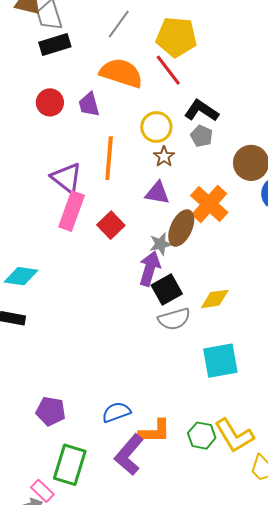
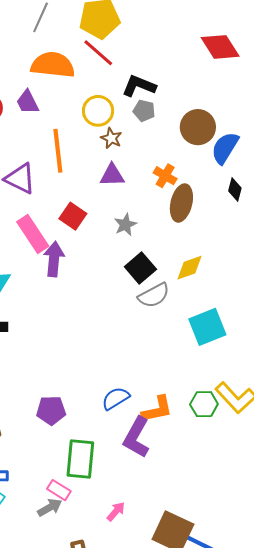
orange cross: (209, 204) -> (165, 176), size x0.6
pink rectangle: (72, 211) -> (33, 234), moved, turned -42
brown ellipse: (181, 228) -> (181, 203), moved
purple arrow: (150, 269) -> (54, 259), moved

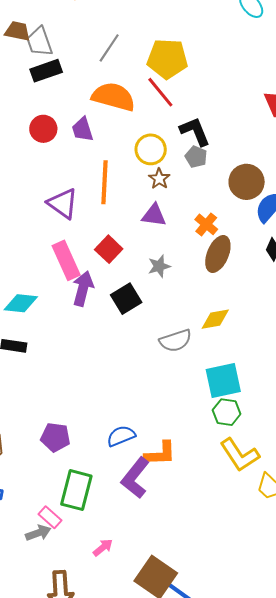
black L-shape: (139, 86) -> (195, 131), turned 36
black square: (140, 268) -> (126, 299), moved
green hexagon: (204, 404) -> (227, 412), moved

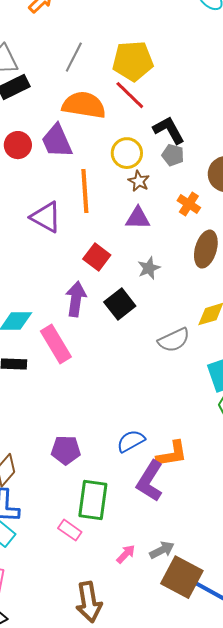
purple trapezoid: (83, 129) -> (57, 141), size x1.4
orange cross: (206, 224) -> (189, 204), moved
pink rectangle: (66, 260) -> (56, 344), moved
gray arrow: (38, 533) -> (162, 550), moved

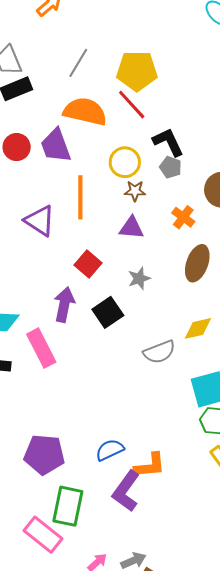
brown star: (139, 181) -> (135, 191), turned -30
purple pentagon: (66, 450) -> (44, 455), size x1.4
pink rectangle: (70, 530) -> (43, 535), size x1.6

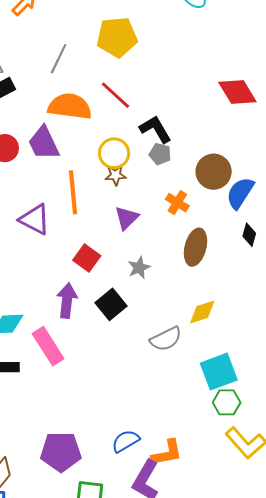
yellow pentagon: (137, 71) -> (117, 37), moved
brown star: (135, 191) -> (116, 175), moved
purple triangle: (131, 228) -> (127, 218), turned -44

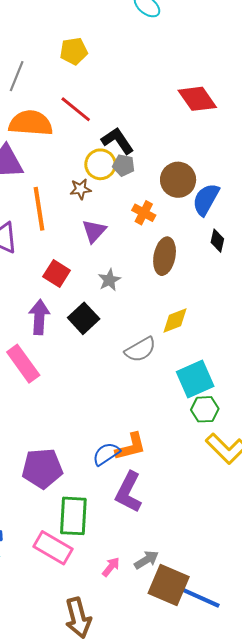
yellow pentagon: (117, 37) -> (74, 51), size x0.7
yellow circle: (114, 153) -> (100, 164), moved
orange L-shape: (167, 453) -> (131, 447), moved

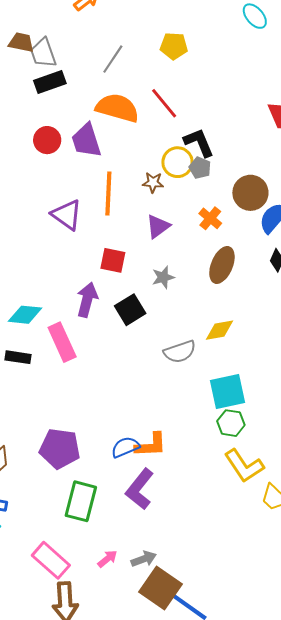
red square: (57, 273) -> (113, 260), turned -32
pink rectangle: (53, 548) -> (51, 560), moved

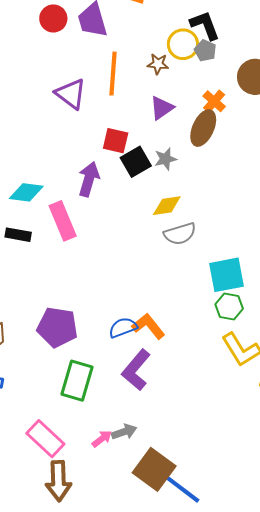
brown ellipse: (222, 265) -> (203, 128), moved
black square: (130, 310) -> (136, 162), moved
yellow diamond: (219, 330) -> (167, 206), moved
orange L-shape: (151, 445) -> (148, 326), turned -128
gray arrow: (144, 559) -> (124, 432), moved

